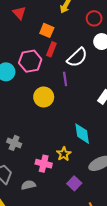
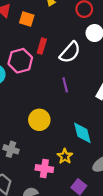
orange square: (47, 30) -> (27, 19), moved
purple line: (65, 79) -> (65, 85), moved
yellow circle: (44, 97) -> (39, 120), moved

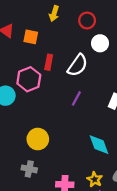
purple line: (65, 85) -> (76, 98), turned 48
yellow circle: (39, 120) -> (38, 139), moved
yellow star: (65, 156) -> (95, 179), moved

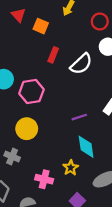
pink hexagon: (29, 79) -> (31, 91), moved
purple line: (76, 98) -> (79, 117), moved, turned 32
yellow star: (95, 179) -> (71, 168), moved

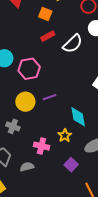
orange square: (41, 26) -> (45, 14), moved
red rectangle: (53, 55) -> (48, 36), turned 40
purple line: (79, 117) -> (50, 97), moved

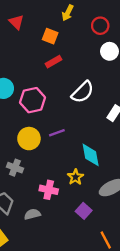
white semicircle: (73, 44) -> (83, 92), moved

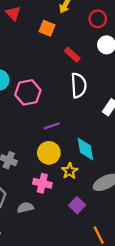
red rectangle: (54, 62) -> (72, 55), moved, turned 70
white semicircle: (83, 92) -> (79, 85), turned -50
yellow circle: (29, 139) -> (49, 153), moved

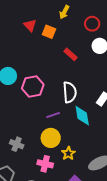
red triangle: (13, 13) -> (30, 25), moved
white semicircle: (79, 85) -> (70, 92), moved
cyan diamond: (85, 149) -> (82, 116), moved

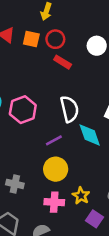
red circle: (92, 24) -> (55, 39), moved
yellow star: (68, 153) -> (81, 196), moved

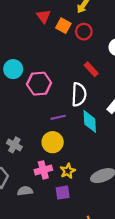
red rectangle: (63, 62) -> (91, 69), moved
pink cross: (54, 202) -> (43, 170), turned -35
purple square: (95, 219) -> (63, 193), moved, turned 32

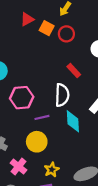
red triangle: (44, 16) -> (27, 19), turned 40
pink hexagon: (39, 84) -> (22, 98), moved
pink cross: (43, 170) -> (18, 167), moved, turned -35

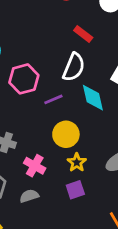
white semicircle: (62, 95) -> (74, 67), turned 30
yellow circle: (37, 142) -> (66, 134), moved

